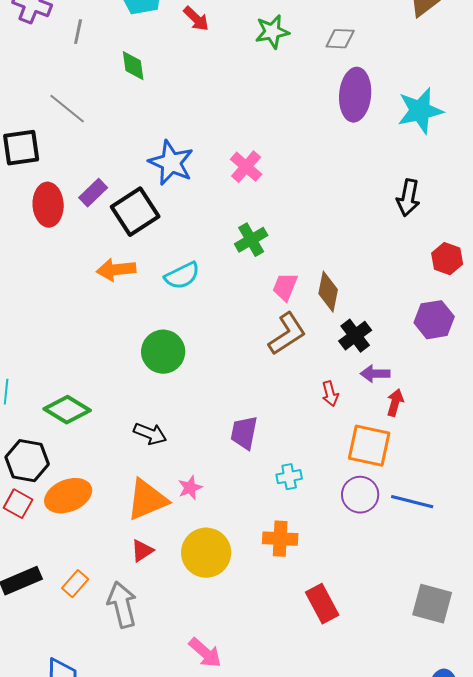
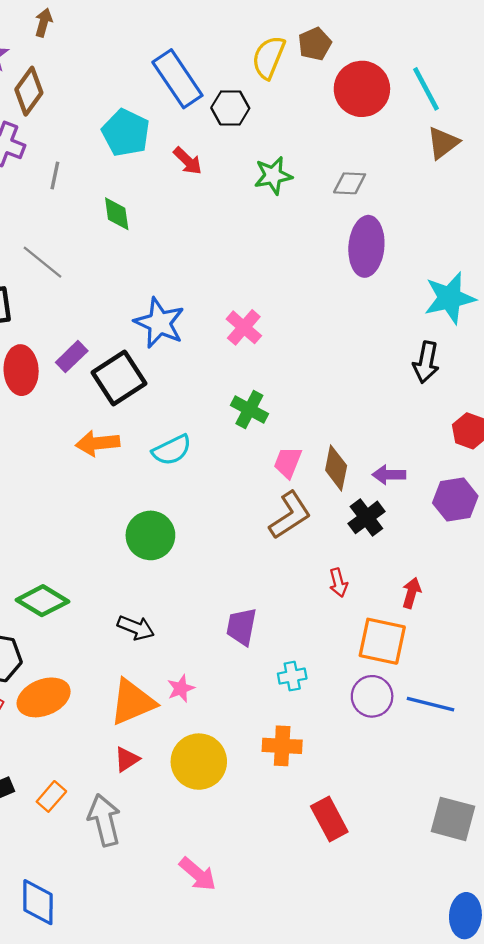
cyan star: (420, 111) -> (450, 298), moved
green cross: (251, 240) -> (249, 409), turned -32
purple arrow: (375, 374) -> (389, 475), moved

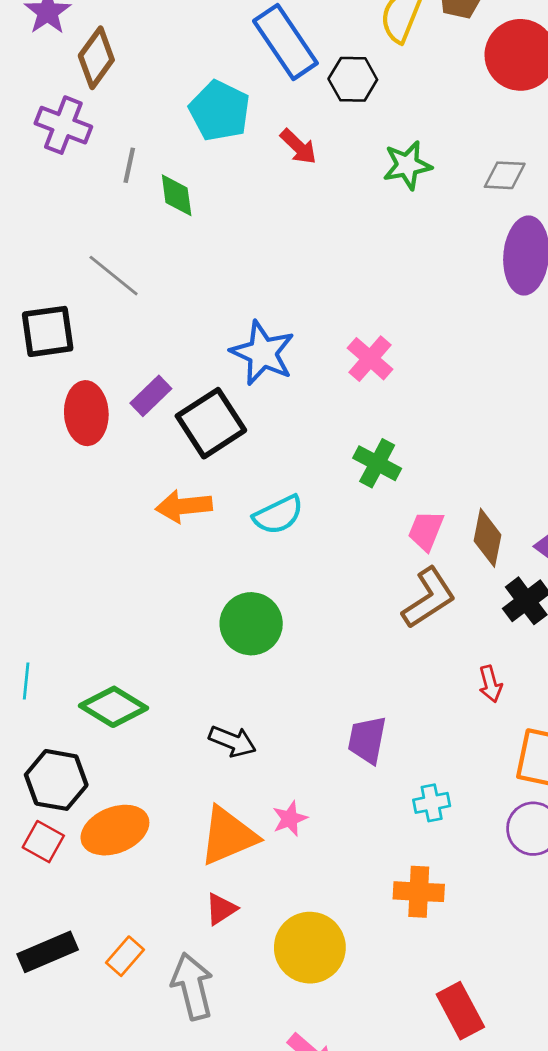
green diamond: (117, 214) -> (177, 195), moved
yellow circle: (199, 762) -> (310, 948), moved
red rectangle: (329, 819) -> (460, 1011), moved

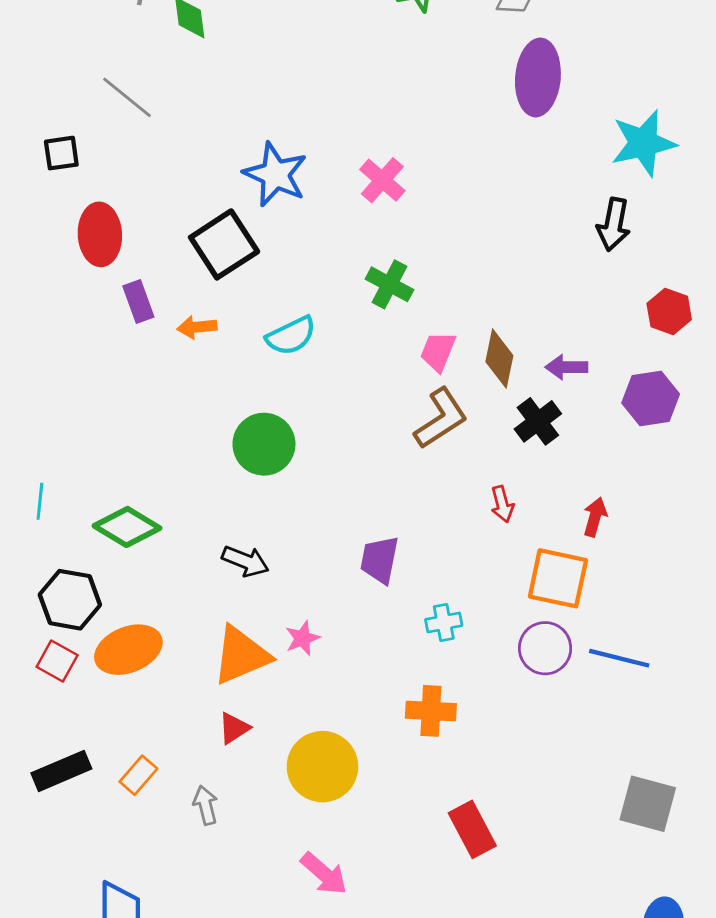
black square: (48, 331) -> (61, 153), size x0.7
purple rectangle: (151, 396) -> (138, 301), moved, turned -66
orange arrow: (184, 506) -> (197, 327), size x0.7
gray arrow: (192, 986) -> (205, 805), size x0.6

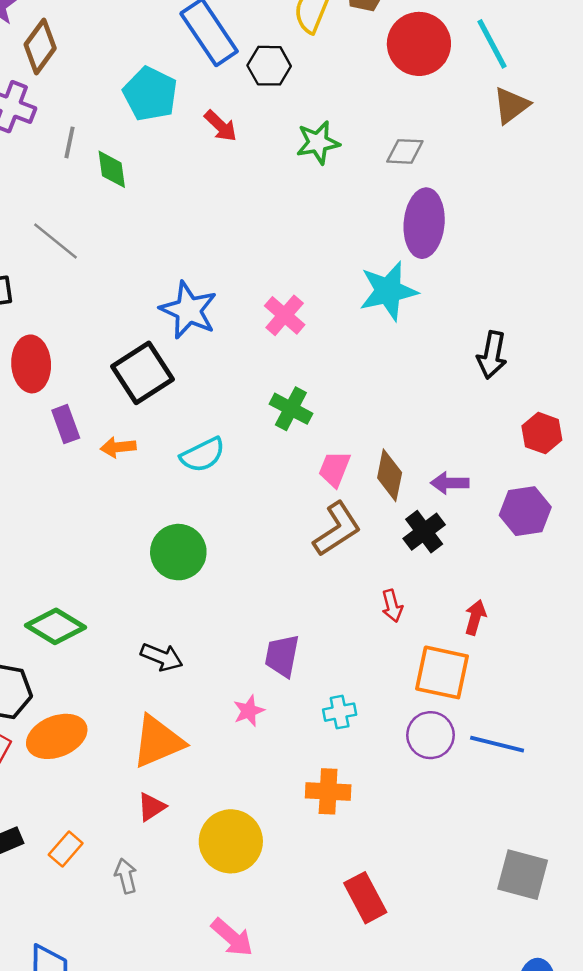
cyan star: (643, 143) -> (388, 291), moved
pink star: (302, 638) -> (249, 711), moved

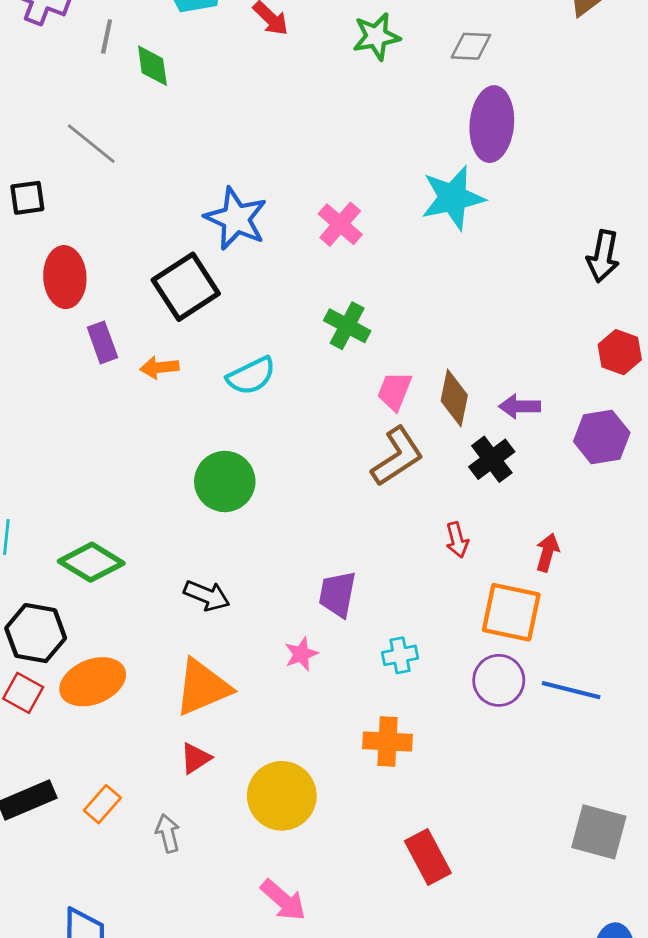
black arrow: (492, 355) -> (603, 256), moved

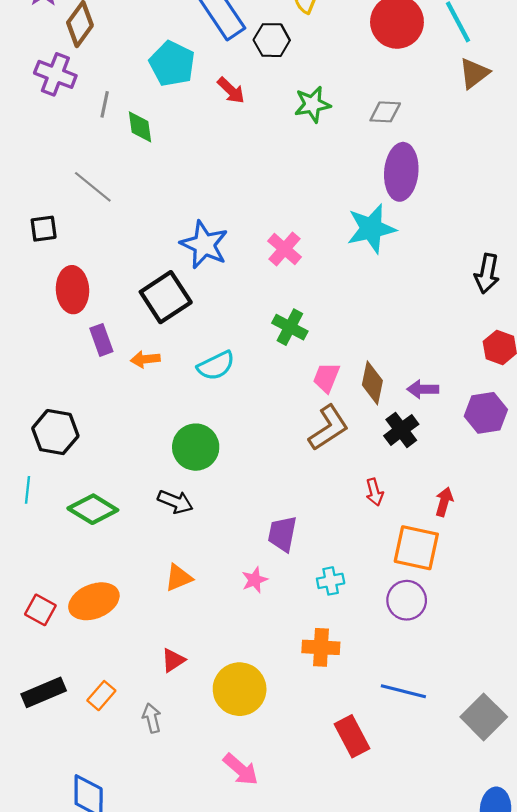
black arrow: (207, 596) -> (175, 502), moved
black hexagon: (36, 633) -> (55, 432), moved
orange triangle: (203, 687) -> (179, 578), moved, size x0.6
blue line: (571, 690) -> (403, 691), moved
gray square: (599, 832) -> (484, 717), turned 30

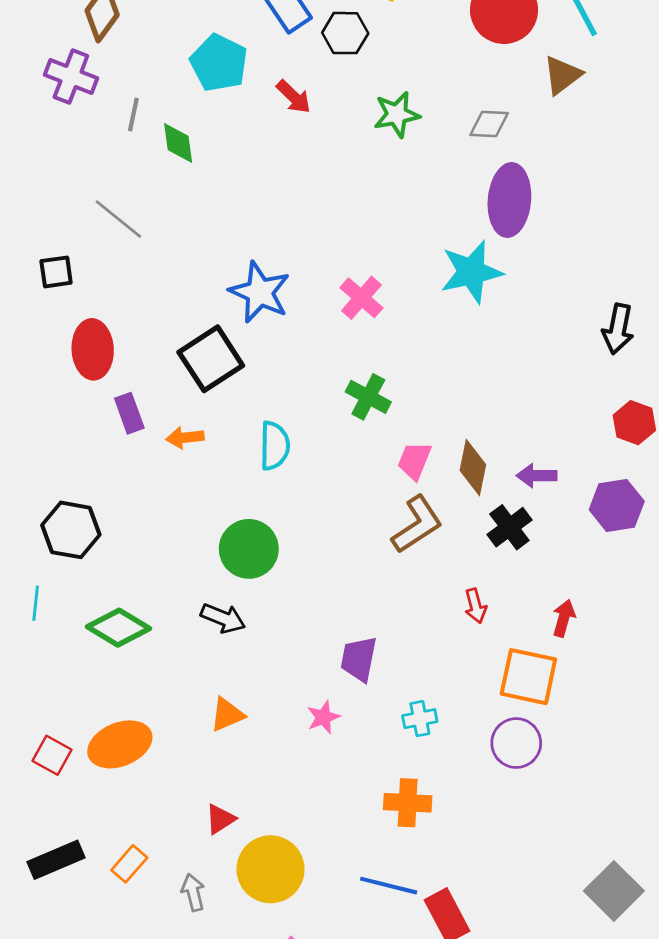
brown triangle: (474, 73) -> (562, 75), moved
cyan semicircle: (216, 366) -> (275, 446), turned -63
yellow circle: (240, 689) -> (271, 869), moved
blue line: (403, 691) -> (389, 886), moved

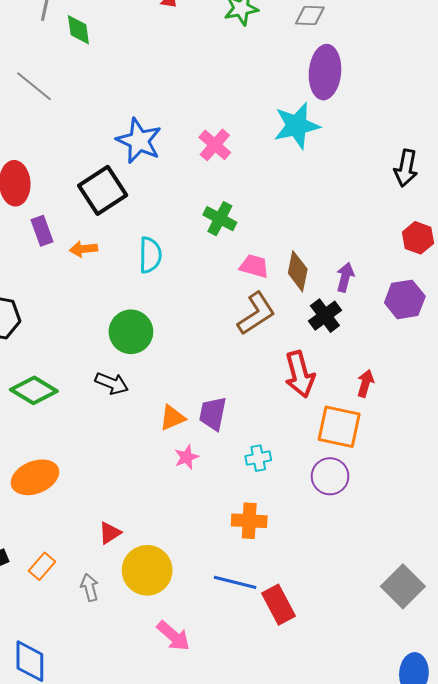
pink trapezoid: (414, 461) -> (254, 266), turned 84
purple arrow: (537, 476) -> (345, 277), turned 104
red arrow: (475, 606) -> (300, 374), size x1.8
orange triangle: (227, 715) -> (172, 418), moved

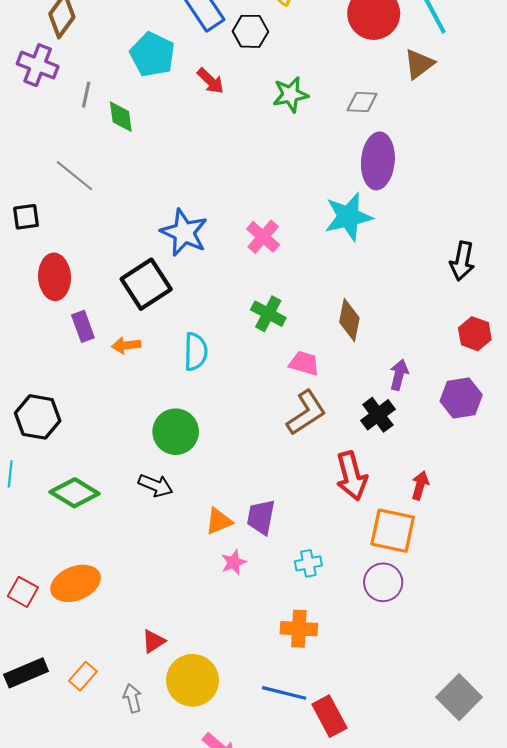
brown diamond: (298, 271) -> (349, 320), moved

